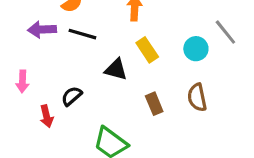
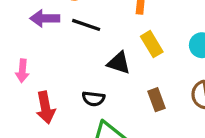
black semicircle: (72, 96) -> (93, 99), moved, turned -135
red arrow: (47, 116) -> (45, 107), size x1.4

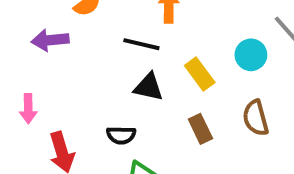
black line: (86, 25) -> (141, 44), moved
yellow rectangle: (152, 44) -> (200, 74), moved

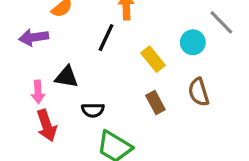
black line: (141, 44) -> (106, 38), turned -76
black triangle: (149, 87) -> (67, 77), moved
pink arrow: (28, 109) -> (38, 92), moved

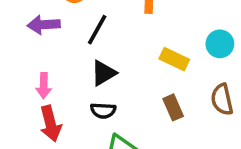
black line: (106, 38) -> (97, 30), moved
yellow rectangle: (153, 59) -> (174, 59), turned -30
black triangle: (67, 77) -> (104, 73), moved, turned -45

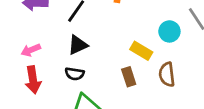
yellow rectangle: (174, 59) -> (141, 51), moved
pink arrow: (44, 86) -> (31, 50), turned 60

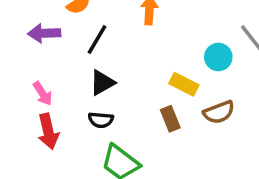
pink arrow: (31, 50) -> (43, 94), turned -96
brown semicircle: (167, 74) -> (219, 112), turned -100

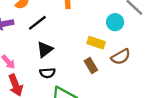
black line: (97, 40) -> (37, 23), turned 30

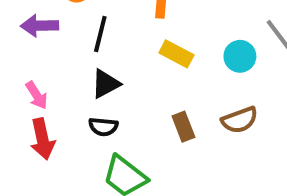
black line: (37, 23) -> (100, 34), turned -48
yellow rectangle: (96, 43) -> (176, 54), moved

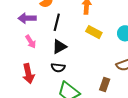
pink arrow: (37, 95) -> (31, 42), moved
brown rectangle: (183, 127) -> (105, 84), moved, turned 40

